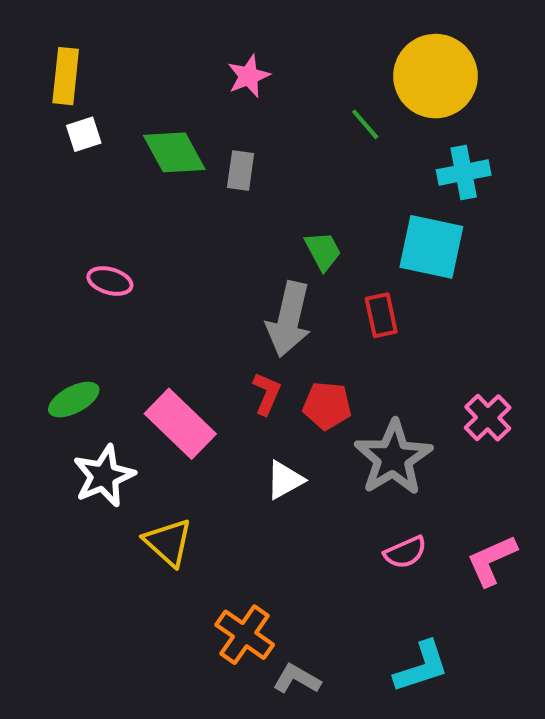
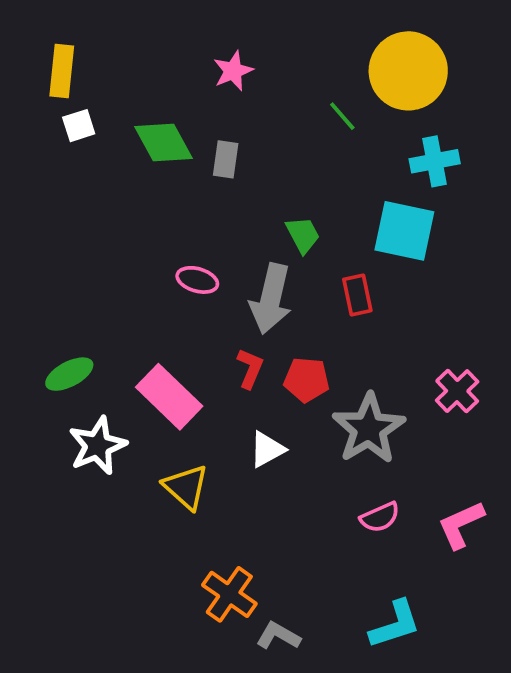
pink ellipse: (110, 281) -> (197, 280), moved
yellow triangle: (168, 542) -> (186, 487), moved

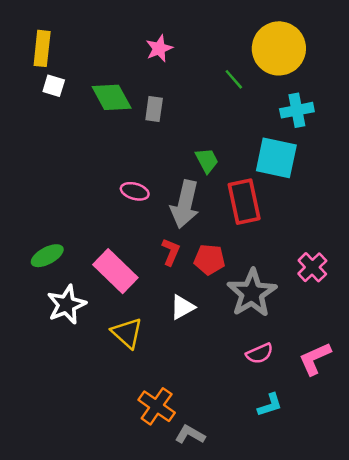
white square: (79, 126) -> (54, 86), turned 35
red rectangle: (357, 295) -> (244, 202), size x1.6
cyan L-shape: (395, 624) -> (270, 405), moved, size x0.7

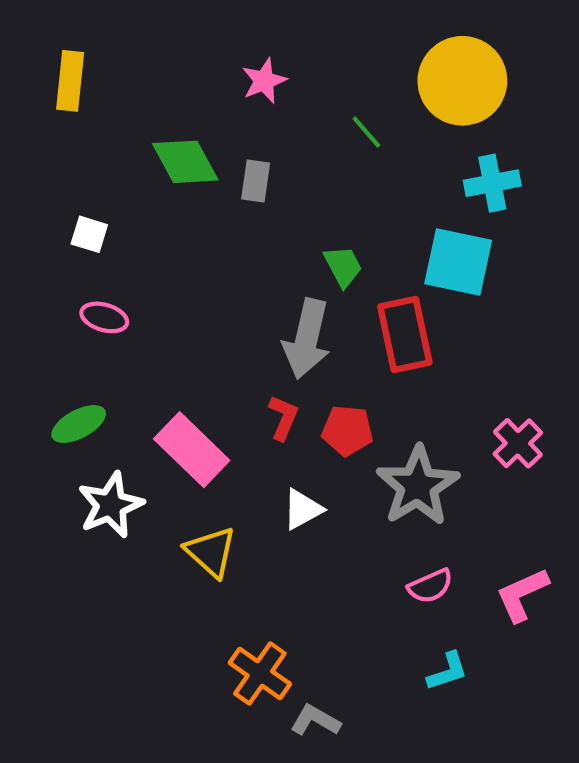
green line: (234, 79) -> (366, 132), moved
white square: (54, 86) -> (89, 234), moved
pink ellipse: (135, 191) -> (104, 317), moved

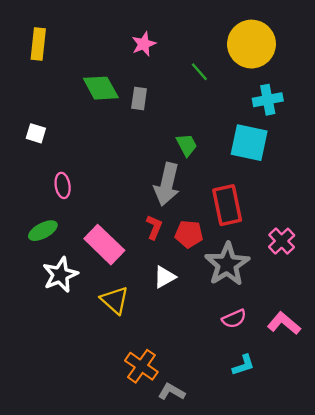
white square: (89, 234) -> (36, 133), moved
pink ellipse: (104, 317) -> (63, 185), moved, turned 65
red rectangle: (405, 334) -> (227, 205), moved
pink L-shape: (522, 595) -> (284, 323), turned 64

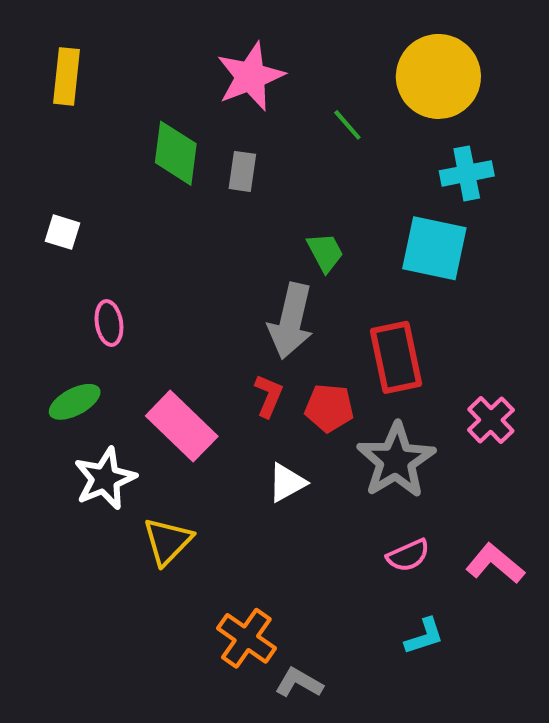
pink star: (144, 44) -> (250, 76), size x1.6
green diamond: (101, 88) -> (176, 153), turned 36
yellow triangle: (115, 300) -> (168, 541), moved, turned 32

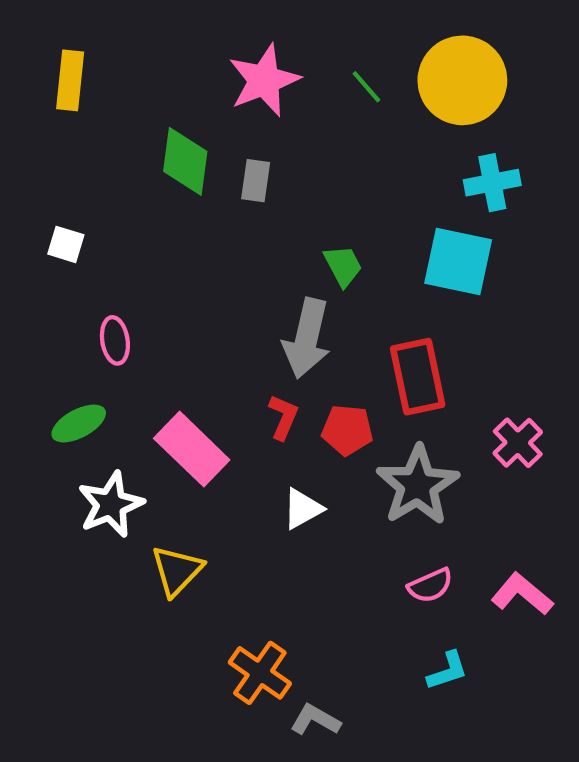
green line: (347, 125) -> (366, 87), moved

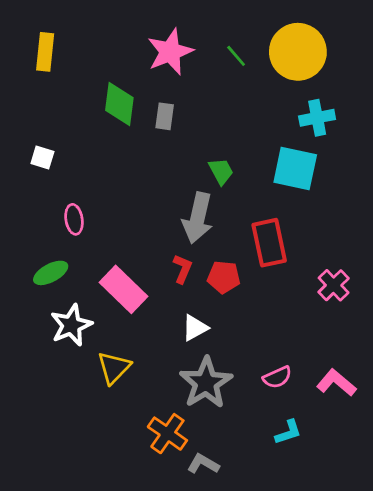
gray star: (418, 485) -> (206, 383), moved

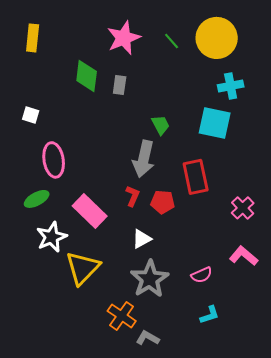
pink ellipse: (74, 219) -> (54, 160), size x1.6
yellow triangle: (114, 368) -> (83, 268), size x1.4
pink L-shape: (336, 383) -> (244, 256), moved

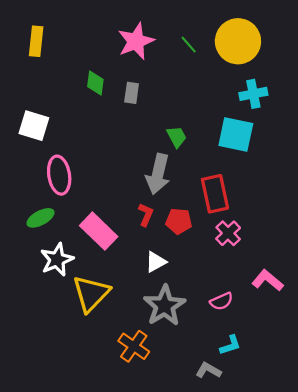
green diamond: (87, 76) -> (95, 83), size x0.7
white square: (31, 115) -> (34, 126), size x1.6
pink cross: (243, 208) -> (228, 233), moved
gray L-shape: (148, 338) -> (208, 370), moved

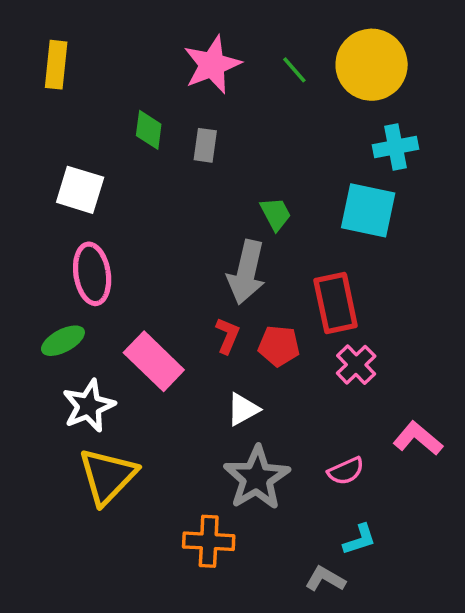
white square: (34, 126) -> (80, 190), moved
yellow triangle: (91, 294) -> (108, 476), moved
orange cross: (134, 346) -> (209, 541), turned -32

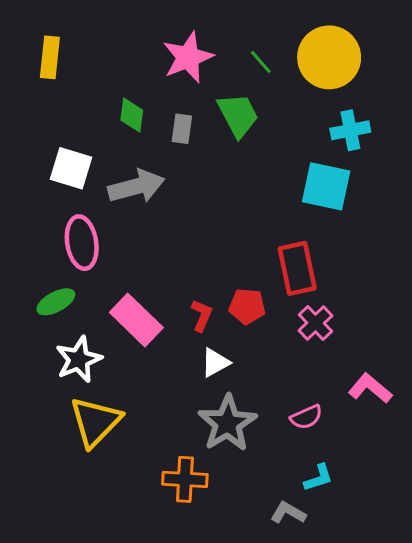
green trapezoid: (276, 214) -> (238, 115), moved, size x1.5
gray arrow: (246, 272) -> (136, 186), moved, turned -118
red L-shape: (228, 336) -> (202, 315), moved

